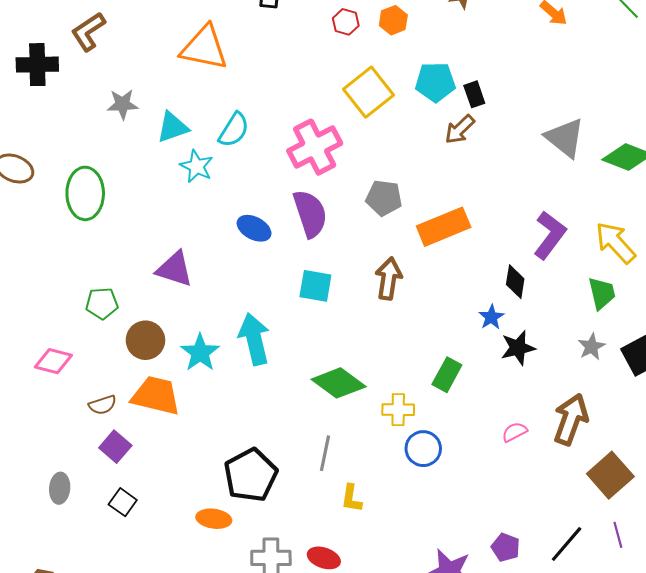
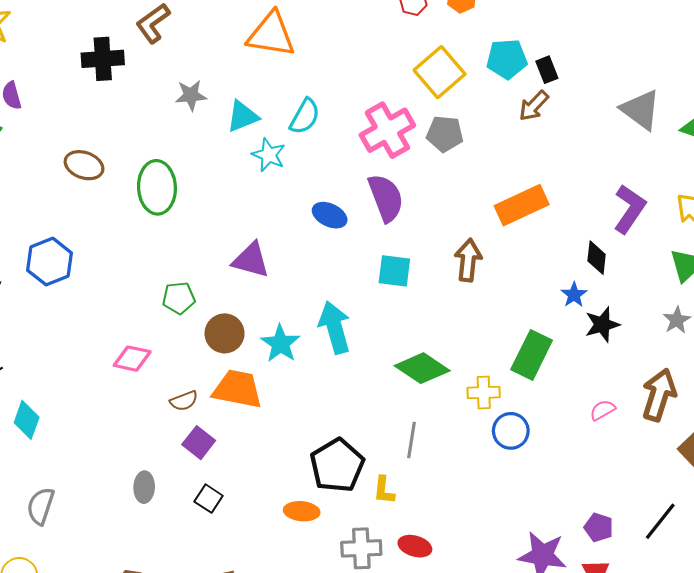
gray pentagon: (384, 198) -> (445, 134), moved
green rectangle: (447, 375) -> (532, 355), size x1.4
yellow L-shape: (351, 498) -> (384, 490), moved

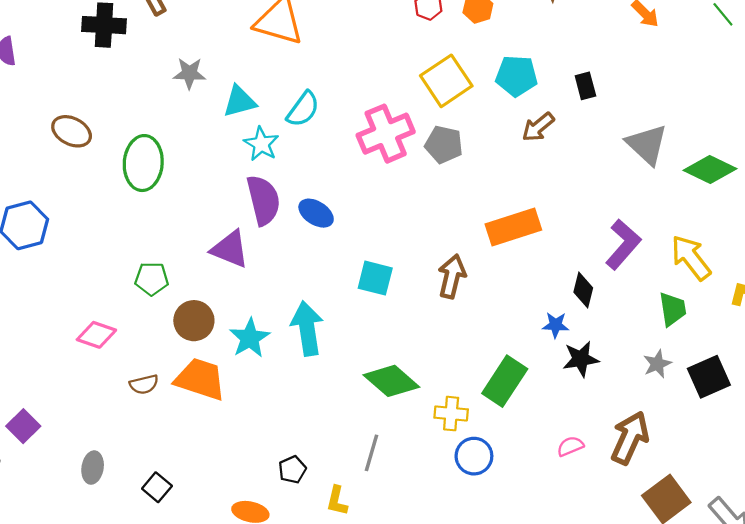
black rectangle: (547, 70) -> (585, 86), moved
purple semicircle: (386, 198) -> (263, 200), moved
blue star: (574, 295) -> (556, 325), turned 30
purple square: (199, 443) -> (23, 426), moved
black pentagon: (337, 465) -> (292, 470), size x0.5

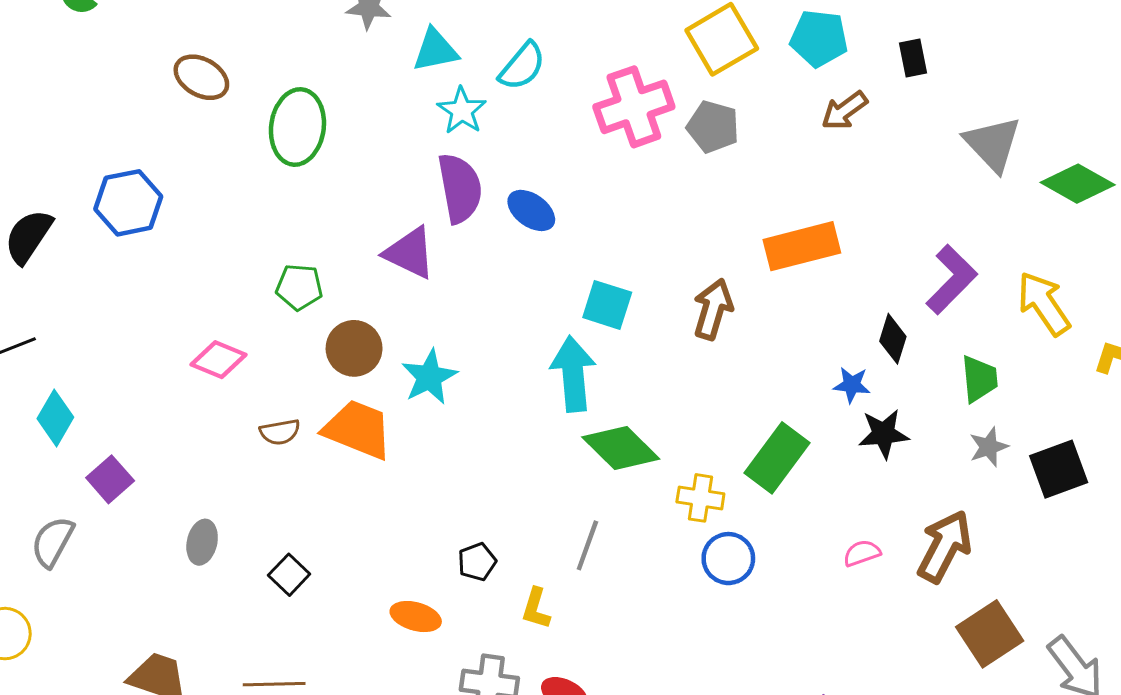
green trapezoid: (672, 309) -> (979, 379), moved
cyan arrow: (307, 328) -> (573, 374), moved

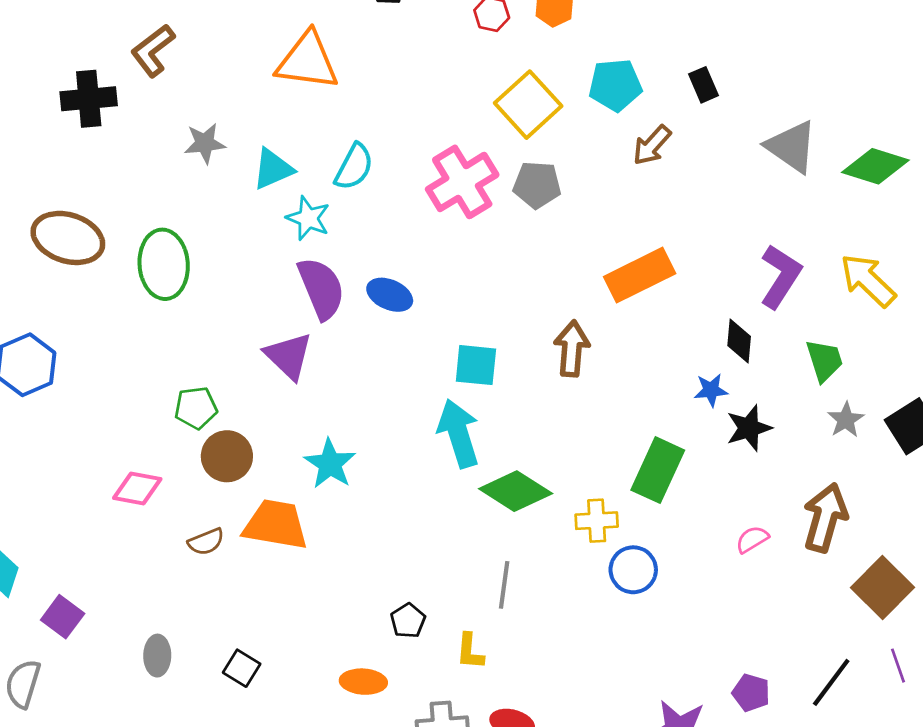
brown ellipse: (201, 77) -> (68, 238), size x1.4
purple triangle: (410, 253) -> (289, 356), turned 30
brown circle: (354, 348) -> (227, 456), moved

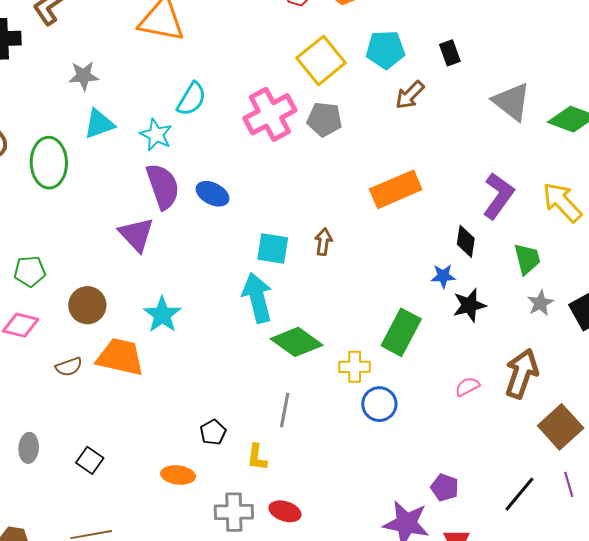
cyan triangle: (273, 169) -> (99, 124), moved
brown arrow: (572, 349) -> (323, 242), moved, size x0.7
green pentagon: (196, 408) -> (30, 271), moved
purple pentagon: (751, 693) -> (445, 488), moved

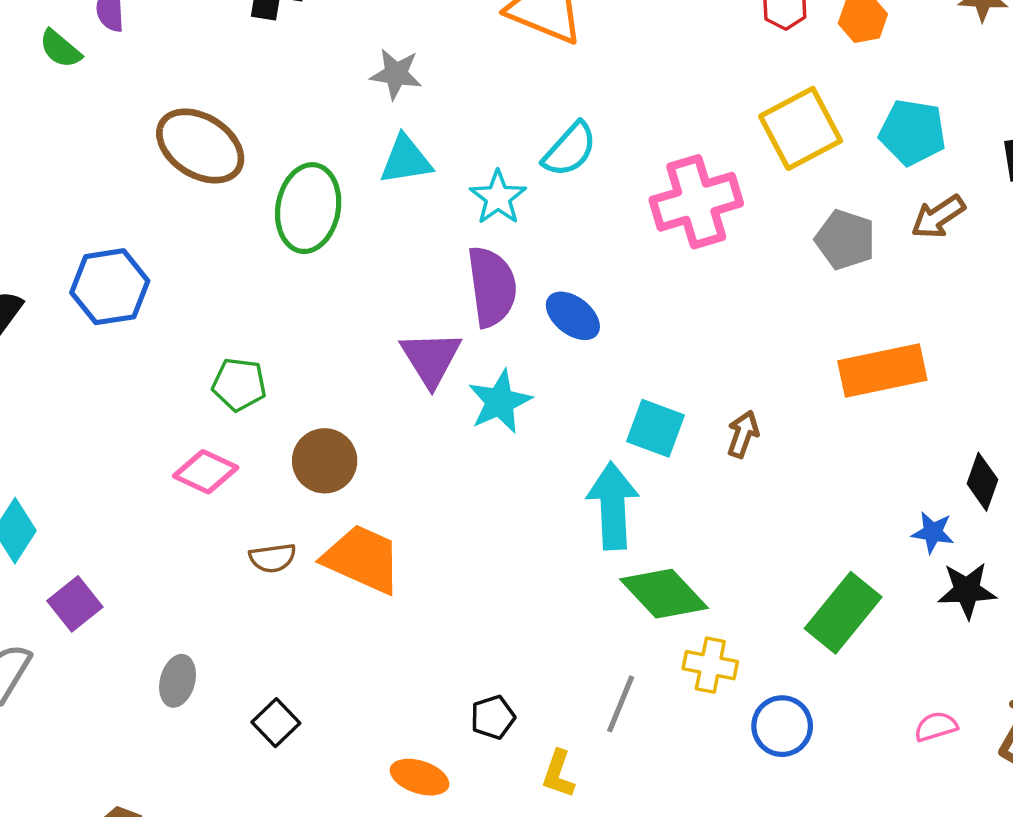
gray pentagon: (324, 119) -> (845, 240), moved
cyan star: (162, 315) -> (500, 402), moved
yellow cross: (355, 367) -> (710, 665), moved

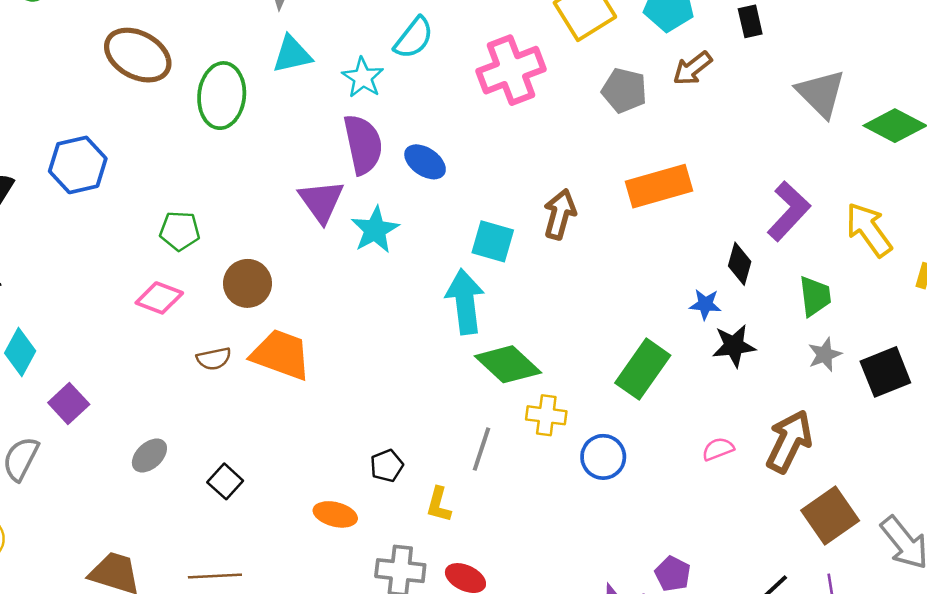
brown arrow: (743, 434) -> (560, 214), moved, size x1.4
gray ellipse: (178, 681) -> (149, 455), turned 36

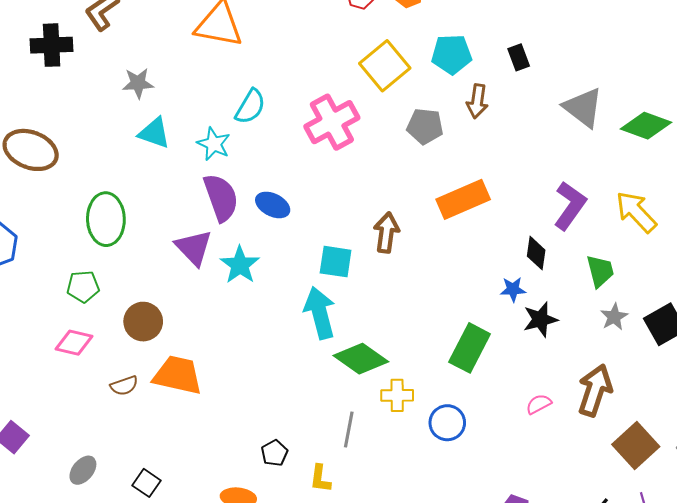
cyan triangle: (292, 54) -> (154, 133), turned 40
brown arrow: (692, 68) -> (477, 101), turned -36
green ellipse: (222, 96) -> (106, 219), moved

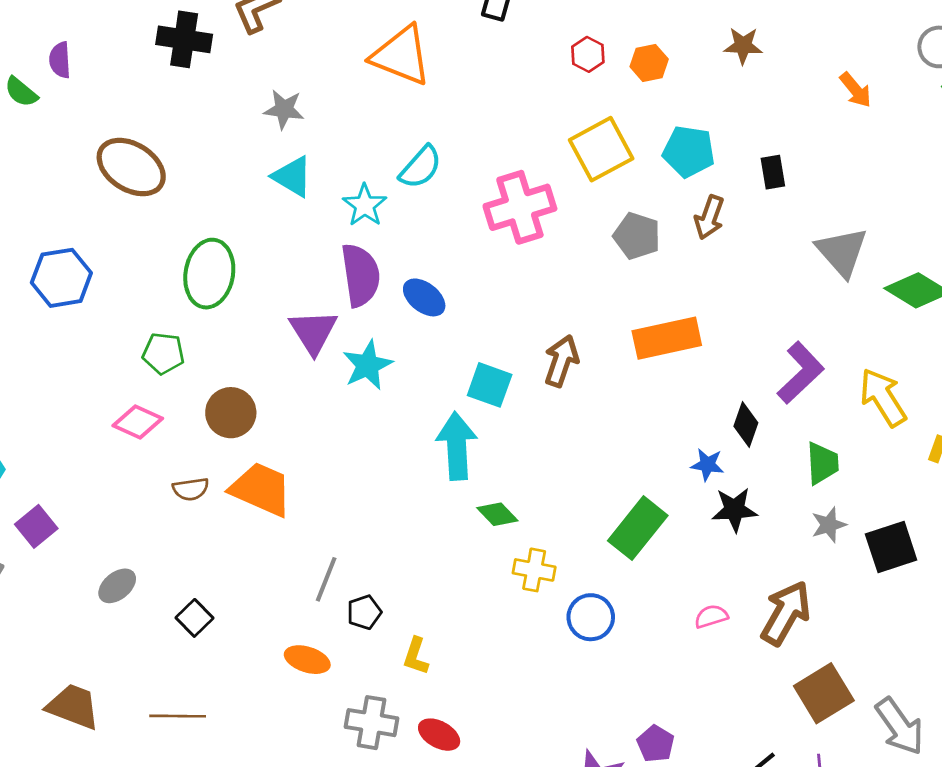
green diamond: (361, 359) -> (497, 514), size x0.6
gray line: (349, 429) -> (326, 579), moved

